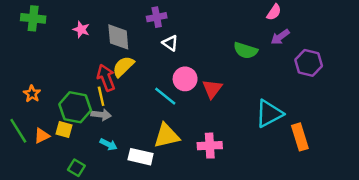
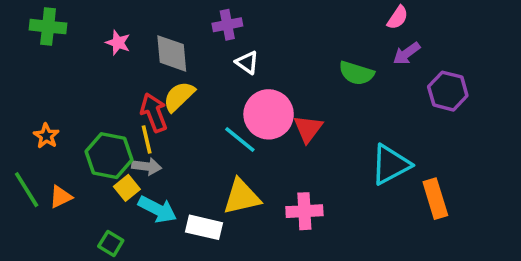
pink circle: (185, 79) -> (269, 114), size x1.4
yellow square: (64, 130) -> (127, 188), moved, turned 35
cyan arrow: (108, 144) -> (157, 209), size x1.5

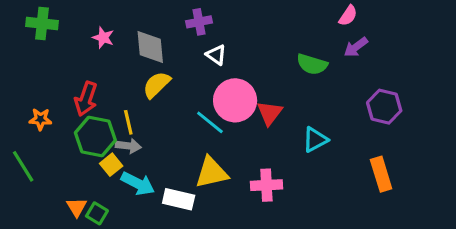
purple hexagon: (448, 91) -> (384, 107), moved
red arrow: (154, 113) -> (86, 99), moved, turned -140
orange star: (46, 136) -> (40, 119), turned -30
cyan triangle: (390, 165) -> (315, 140), moved, size x0.7
orange triangle: (61, 197) -> (77, 207), moved, turned -35

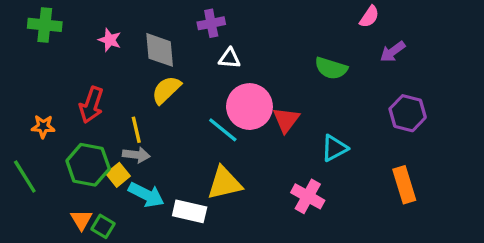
purple arrow: (356, 47) -> (393, 52), moved
white triangle: (216, 55) -> (230, 58), turned -30
green hexagon: (95, 136) -> (88, 165), moved
pink cross: (266, 185) -> (308, 196), moved, turned 32

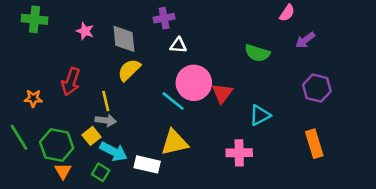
green hexagon: (88, 165) -> (57, 145), moved
pink cross: (308, 196) -> (239, 153), turned -30
green square: (103, 226) -> (101, 172), moved

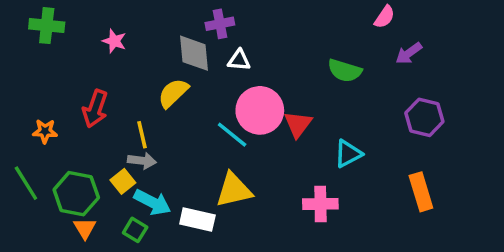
gray diamond: (124, 39) -> (194, 53), moved

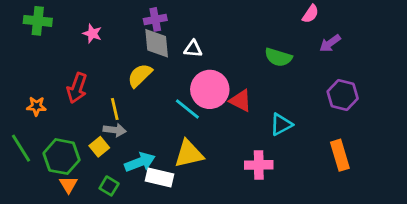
purple cross: (220, 24) -> (155, 19), moved
red triangle: (298, 124) -> (241, 101), turned -40
cyan arrow: (152, 202) -> (140, 162), moved, turned -48

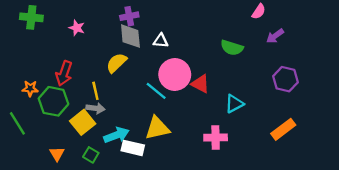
yellow square: (99, 147) -> (83, 122), size x1.5
orange rectangle: (340, 155) -> (283, 129), turned 70
green hexagon: (62, 157) -> (53, 101), moved

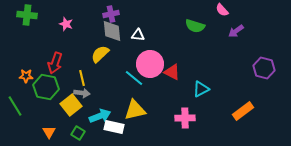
pink semicircle: (259, 12) -> (222, 10), turned 104
green semicircle: (232, 48) -> (195, 26), moved
purple hexagon: (286, 79) -> (264, 68), moved

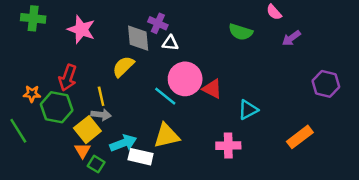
purple cross: (111, 14) -> (158, 23), moved, turned 35
pink star: (66, 24) -> (81, 29), size x1.6
orange triangle: (49, 132) -> (83, 151), moved

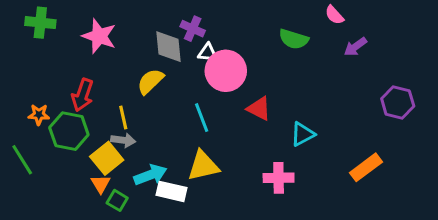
pink circle: (185, 79) -> (226, 71), moved
cyan line: (165, 96) -> (202, 118), turned 30

